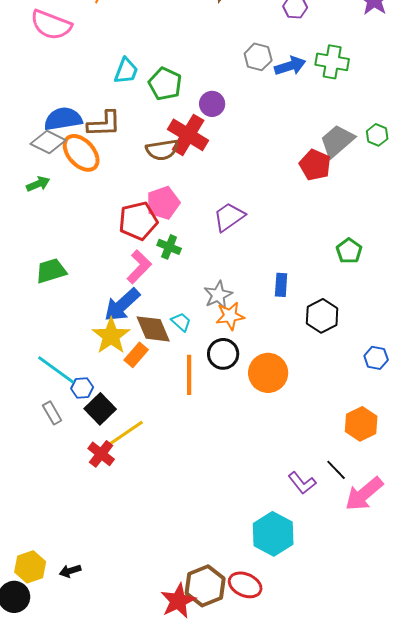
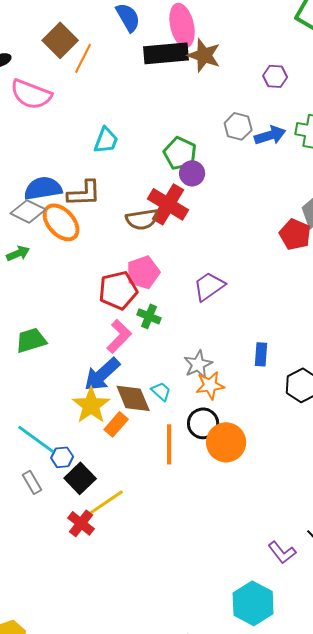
green pentagon: (165, 84) -> (180, 153), moved
orange circle: (268, 373) -> (226, 442), moved

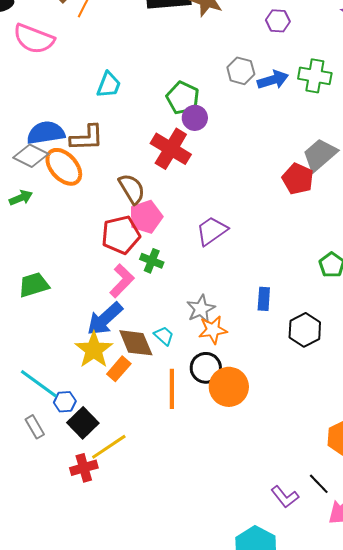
brown semicircle: (142, 219) -> (132, 189), moved, turned -112
red cross: (81, 523) -> (84, 468), turned 36

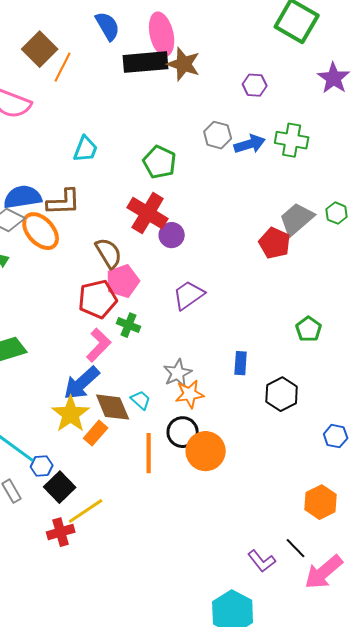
purple circle: (195, 118) -> (172, 235), moved

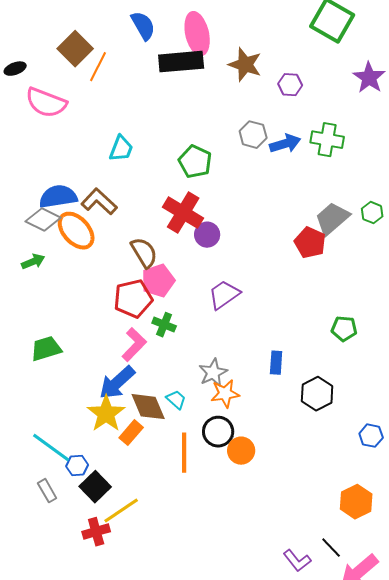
brown star: (184, 64) -> (245, 65), moved
brown L-shape: (64, 202) -> (99, 202), turned -135
green pentagon: (309, 329) -> (344, 329), turned -30
orange circle: (206, 451) -> (241, 451), size x0.7

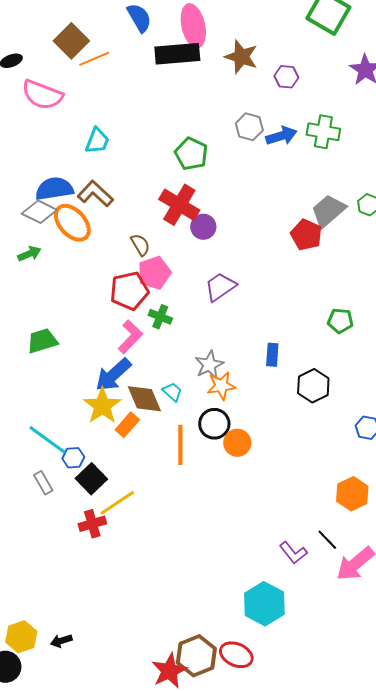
orange line: (98, 67) -> (94, 59), turned 40
cyan trapezoid: (121, 149) -> (97, 141), moved
brown semicircle: (144, 253) -> (140, 245), size x0.7

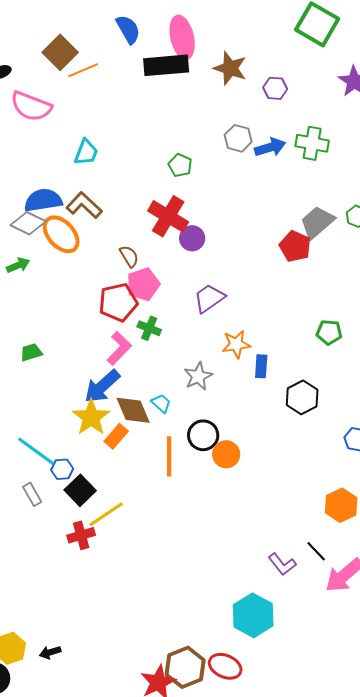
green pentagon: (191, 154) -> (180, 165), size x0.7
green trapezoid: (42, 341) -> (31, 352), size x0.7
orange star: (221, 386) -> (236, 344), moved

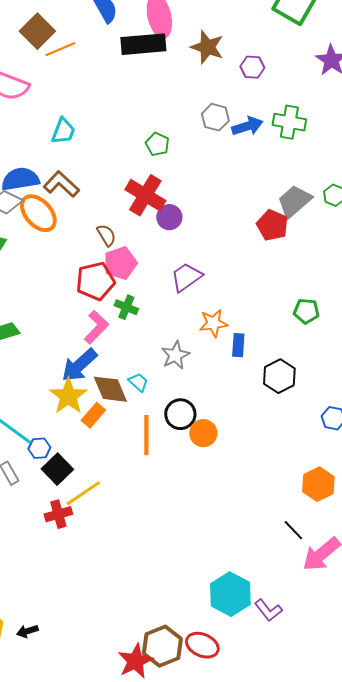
purple L-shape: (282, 564) -> (268, 610), moved

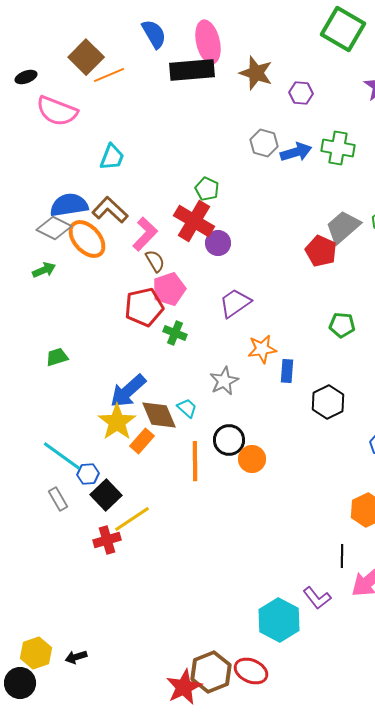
green pentagon: (157, 144) -> (207, 189), moved
green pentagon: (306, 311) -> (342, 325), moved
pink L-shape: (96, 327) -> (145, 234), moved
black line: (293, 530) -> (342, 556), turned 45
purple L-shape: (268, 610) -> (317, 598), moved

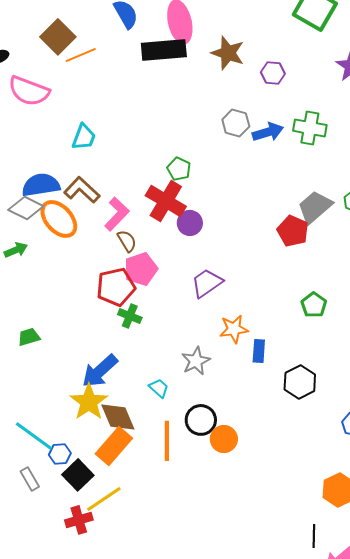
green pentagon: (342, 325) -> (314, 305), turned 30
green cross: (175, 333) -> (130, 316), moved
brown diamond: (159, 415) -> (118, 417), moved
orange rectangle: (142, 441) -> (114, 446), moved, size x1.5

